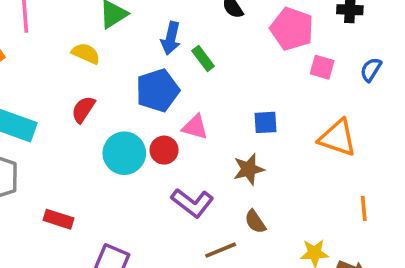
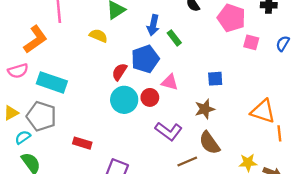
red semicircle: (83, 109) -> (119, 72), moved
orange triangle: (338, 138) -> (263, 111), moved
brown semicircle: (255, 222) -> (209, 143), size x1.5

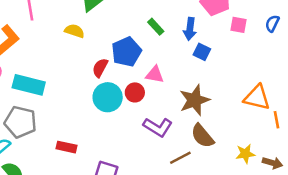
blue arrow: (153, 25) -> (190, 29), moved
blue square: (215, 79) -> (202, 52), moved, turned 35
brown star: (205, 109) -> (194, 100), size x1.4

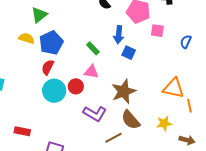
blue semicircle: (272, 23) -> (186, 42), moved
green rectangle: (156, 27) -> (93, 48), moved
blue pentagon: (126, 52) -> (51, 43), moved
yellow star: (245, 154) -> (164, 123), moved

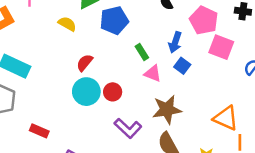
pink square: (157, 31) -> (221, 47), size x1.5
blue pentagon: (51, 43) -> (114, 20), moved
pink triangle: (91, 72) -> (153, 73), moved

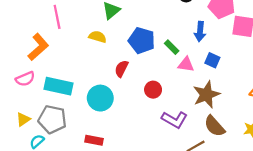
blue pentagon: (114, 20) -> (142, 41), moved, turned -30
blue square: (182, 66) -> (212, 60), moved
cyan circle: (86, 92) -> (100, 98), moved

